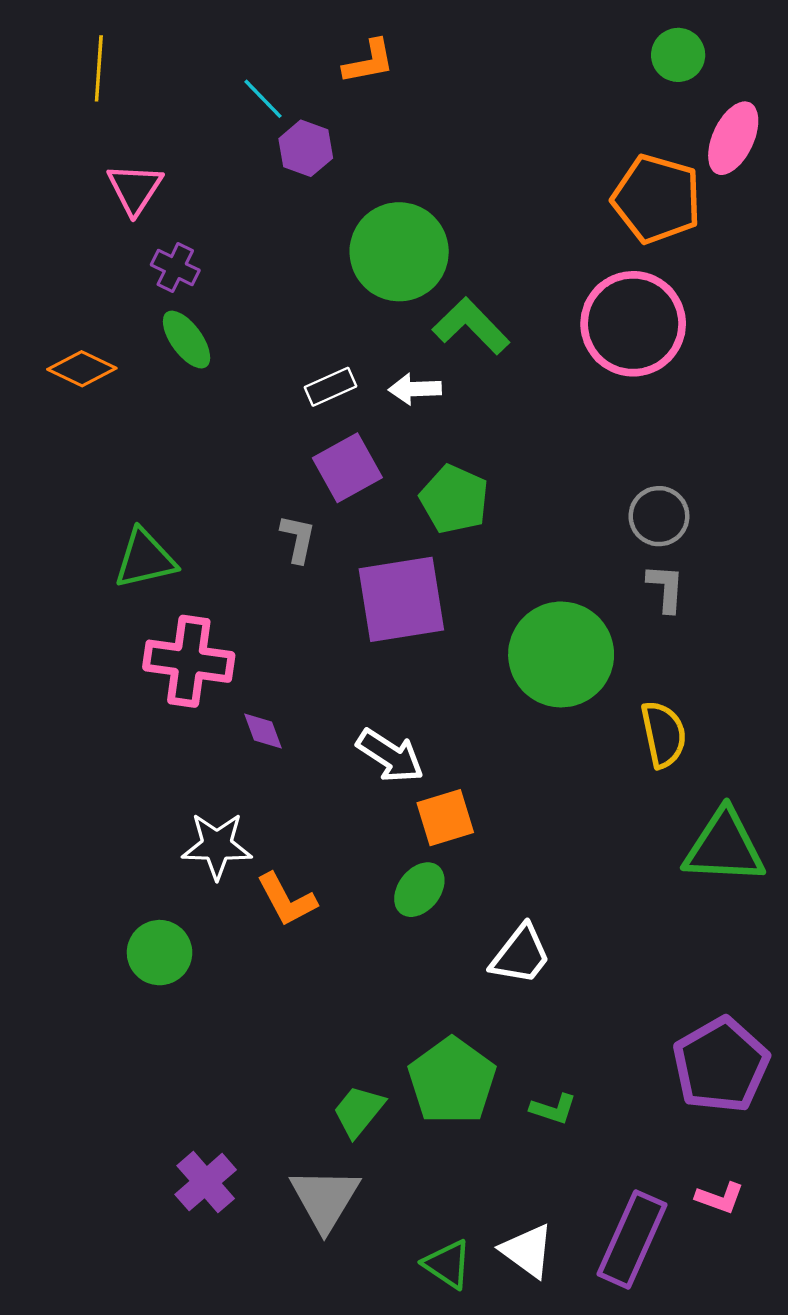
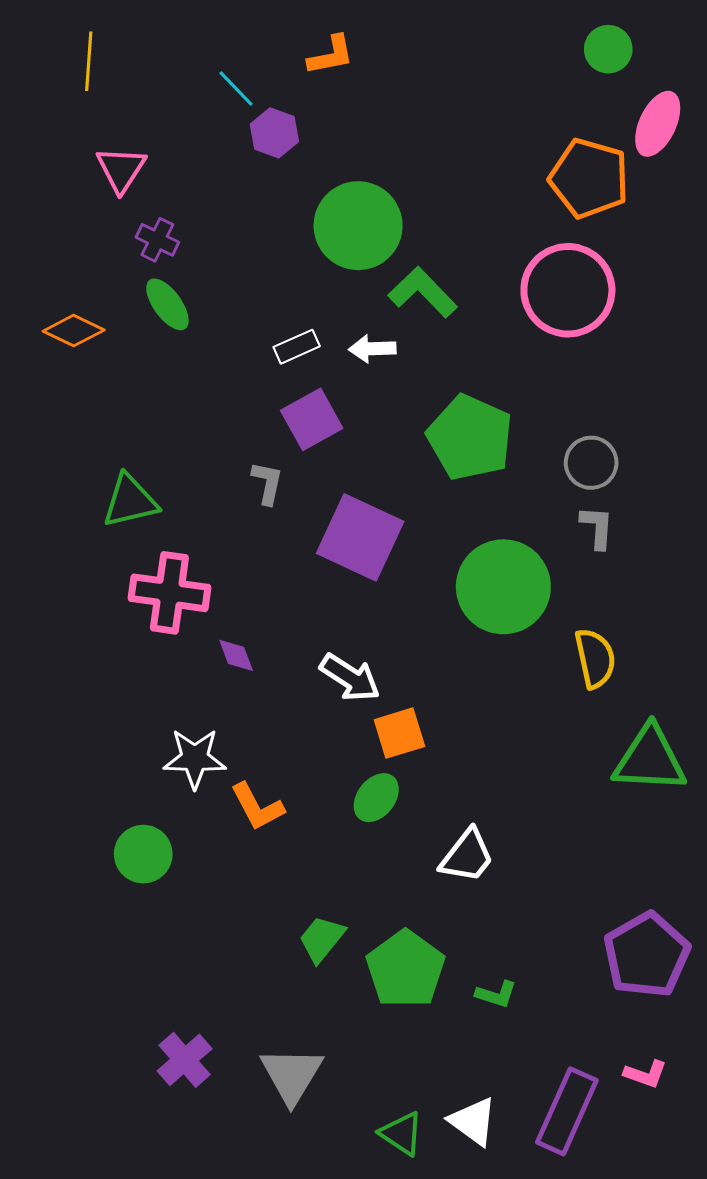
green pentagon: (454, 499) -> (470, 438), moved, size x1.4
purple square: (401, 599) -> (360, 537), turned 34
green trapezoid: (359, 1111) -> (322, 939), moved

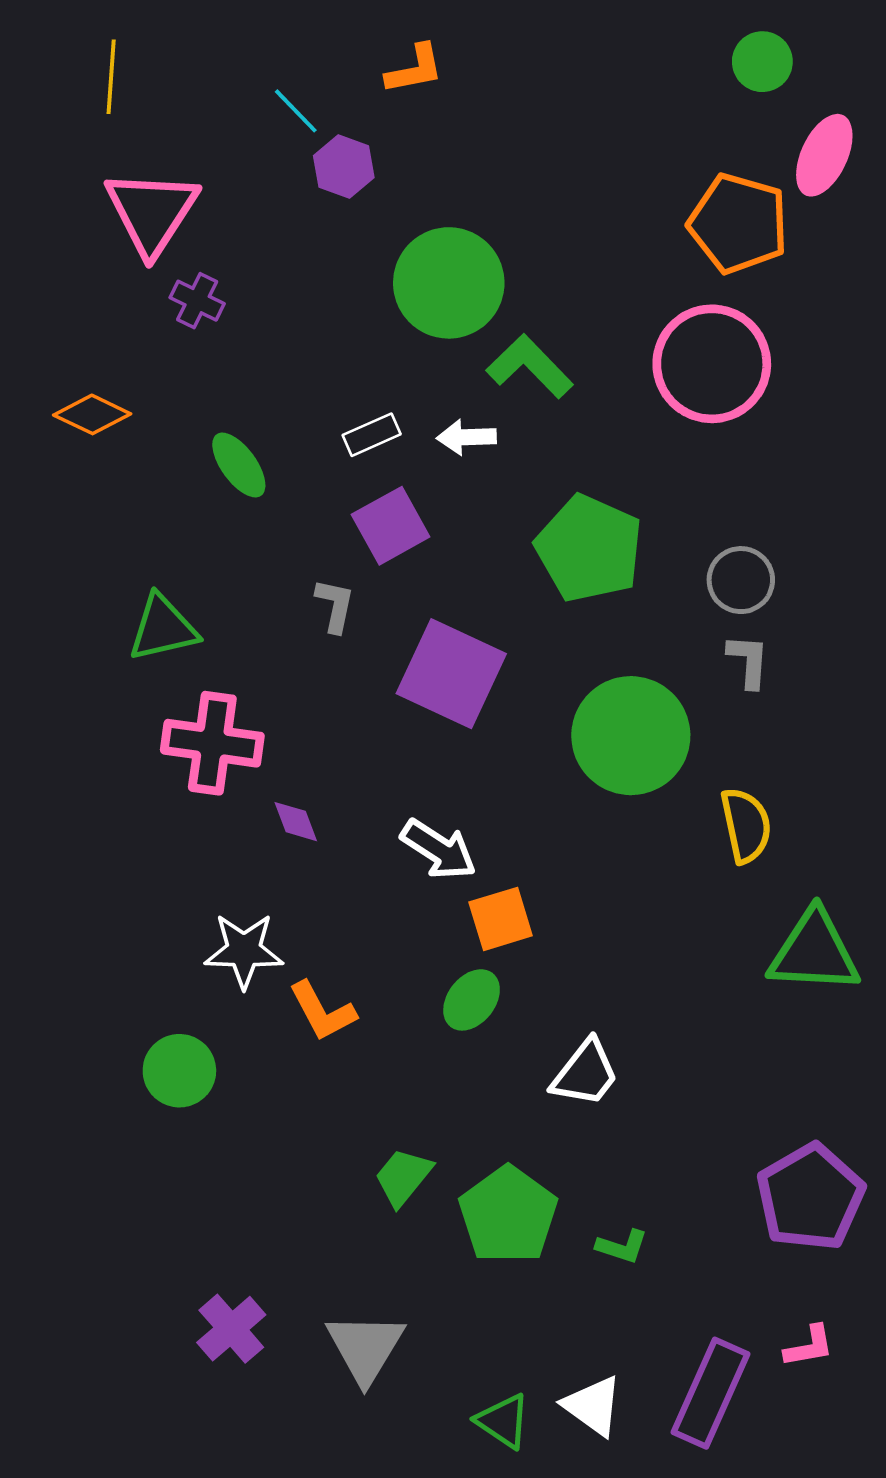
pink triangle: (121, 169) -> (152, 212), size x1.5
green ellipse: (167, 304) -> (239, 465), moved
pink L-shape: (646, 1074) -> (809, 1346), turned -30

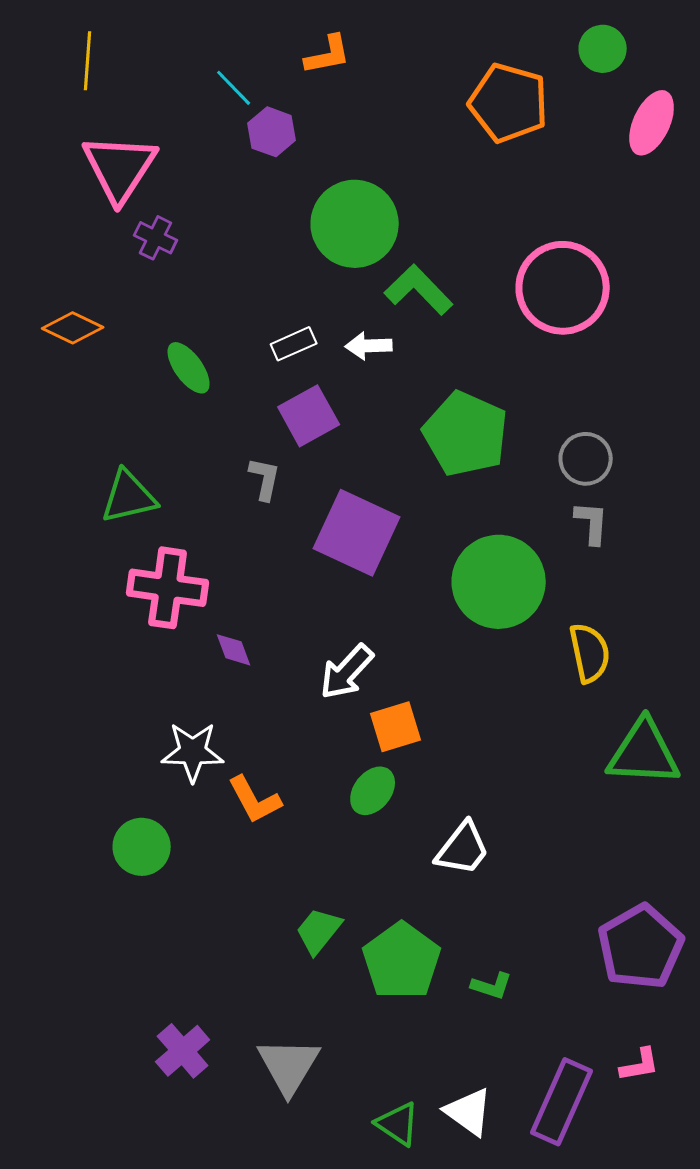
orange pentagon: (738, 223) -> (509, 103), moved
white arrow: (439, 849) -> (347, 672), turned 100

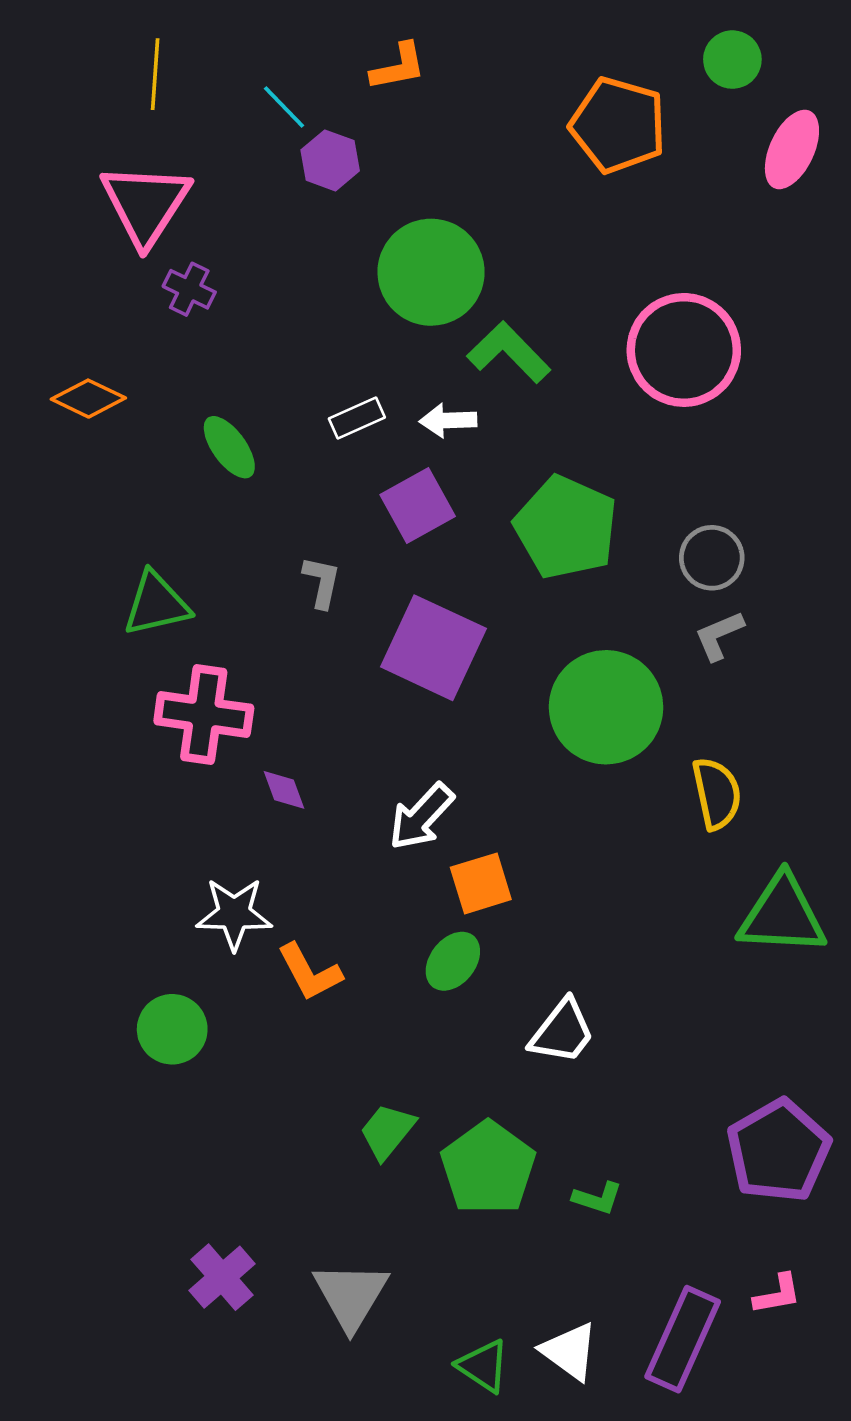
yellow line: (88, 61) -> (155, 74), moved
purple square: (309, 416) -> (418, 506), moved
gray L-shape: (592, 523) -> (719, 636), turned -117

